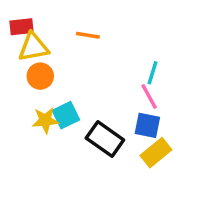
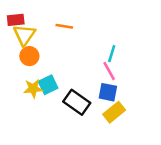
yellow triangle: (33, 47) -> (24, 35), turned -45

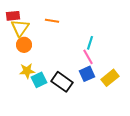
cyan square: (48, 85) -> (39, 80), moved
blue square: (108, 92) -> (87, 74), turned -35
yellow rectangle: (114, 112) -> (110, 78), moved

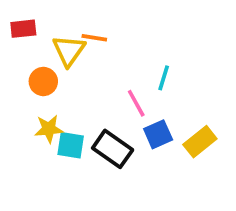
yellow triangle: (20, 28) -> (69, 51), moved
pink line: (88, 57) -> (136, 103), moved
cyan square: (39, 80) -> (71, 145), turned 35

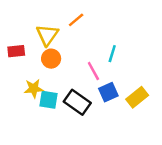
red rectangle: (23, 29) -> (16, 51), moved
orange line: (94, 38) -> (76, 20), moved, turned -49
orange circle: (43, 81) -> (51, 59), moved

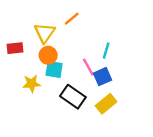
blue square: (108, 92) -> (103, 77), moved
yellow rectangle: (137, 97) -> (106, 104), moved
cyan square: (49, 100) -> (54, 69), moved

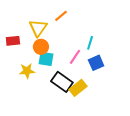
pink line: (88, 67) -> (75, 57), turned 63
blue square: (103, 77) -> (96, 63), moved
yellow rectangle: (106, 104) -> (78, 88), moved

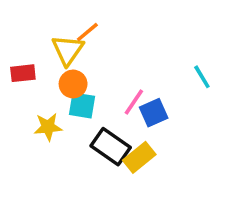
orange line: (61, 16) -> (87, 32), moved
cyan line: (90, 43) -> (202, 77), moved, turned -48
blue square: (96, 63) -> (154, 113), moved

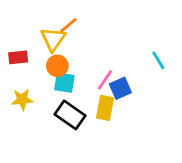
yellow star: (48, 127) -> (22, 99), moved
black rectangle: (111, 147) -> (70, 115), moved
yellow rectangle: (139, 157) -> (105, 108), moved, turned -40

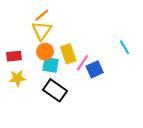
orange line: (69, 25) -> (42, 15), moved
red rectangle: (18, 57) -> (14, 56), moved
yellow rectangle: (105, 108) -> (68, 54), moved, turned -30

